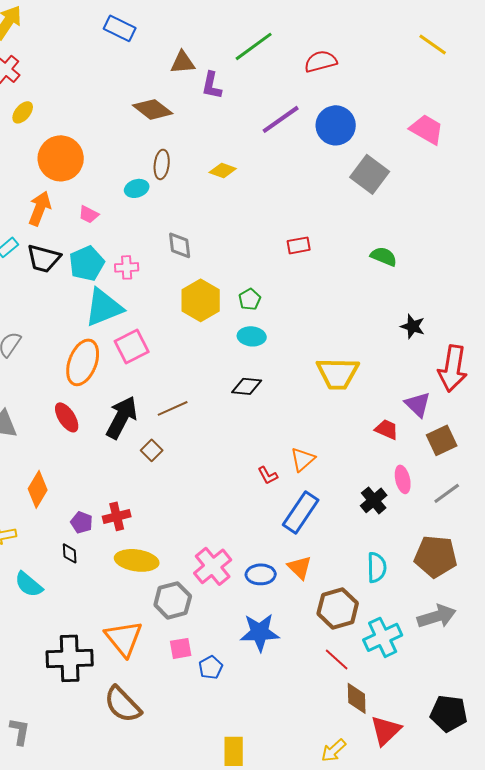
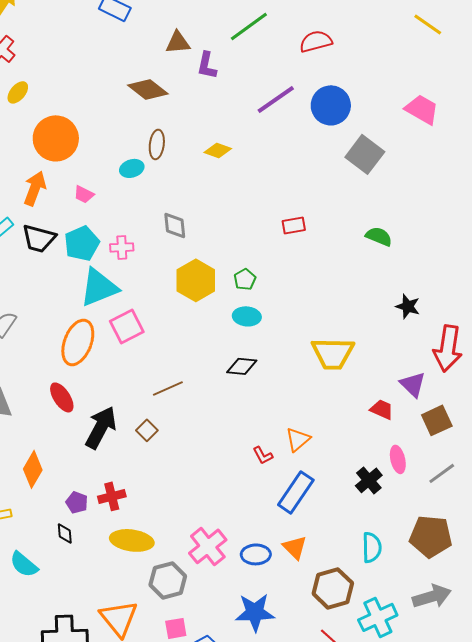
black arrow: (122, 417) -> (101, 427), moved

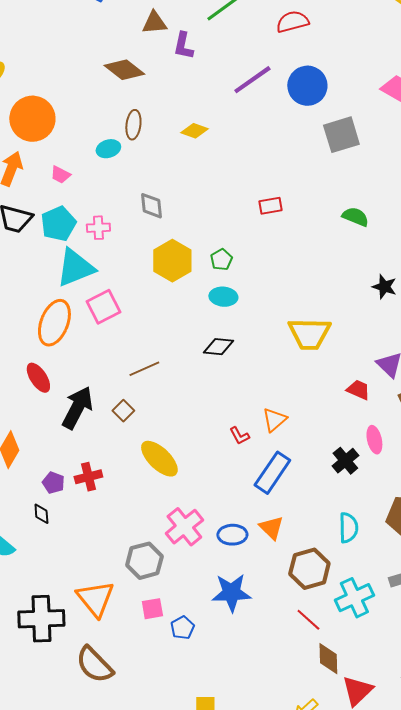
gray square: (365, 154) -> (341, 135), turned 36
yellow ellipse: (132, 540) -> (159, 459), moved, turned 36

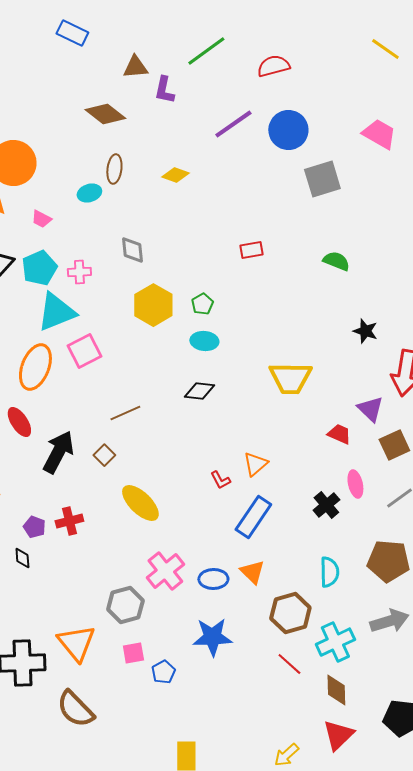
brown diamond: (328, 659) -> (336, 690), moved

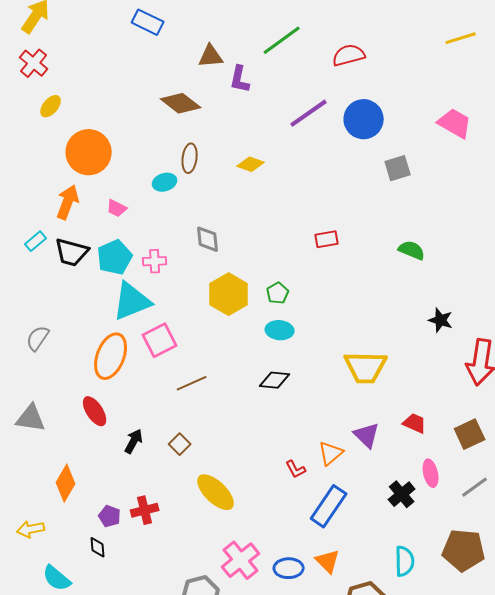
yellow line: (385, 49) -> (461, 38), turned -52
gray square: (322, 179) -> (398, 168), size x0.7
purple triangle: (370, 409) -> (367, 435), moved
brown line: (125, 413) -> (192, 383), moved
black arrow: (58, 452) -> (134, 441), size x0.6

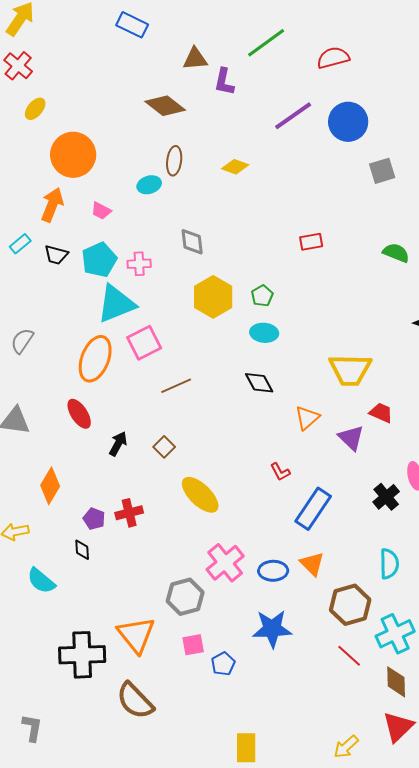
black trapezoid: (72, 252) -> (56, 255), size x0.7
black diamond: (275, 380) -> (259, 383), turned 56
red trapezoid: (415, 423) -> (381, 413), moved
orange triangle: (331, 453) -> (307, 418), moved

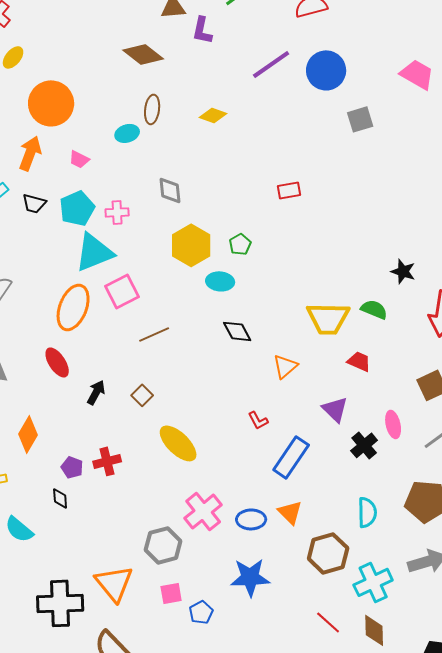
green semicircle: (396, 253) -> (374, 309), moved
cyan ellipse: (264, 333) -> (220, 281), moved
purple triangle: (351, 438) -> (335, 409), moved
red line: (349, 656) -> (328, 622), moved

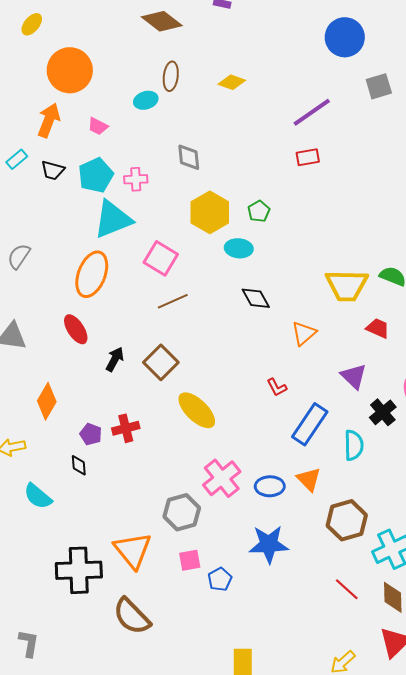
purple line: (271, 64) -> (312, 112), moved
pink square: (122, 291) -> (161, 258), moved, turned -32
brown square: (142, 395) -> (161, 362), size x1.6
cyan semicircle: (367, 512) -> (354, 445), moved

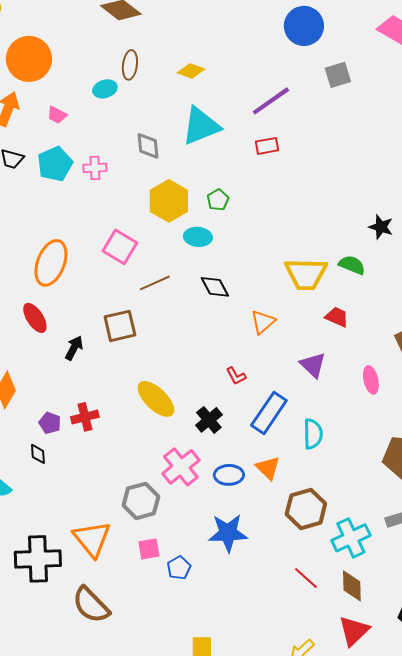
cyan triangle: (113, 219) -> (201, 126), moved
brown line: (173, 301) -> (155, 283), moved
brown square: (161, 362) -> (120, 326), moved, turned 32
black cross: (383, 412) -> (209, 420), moved

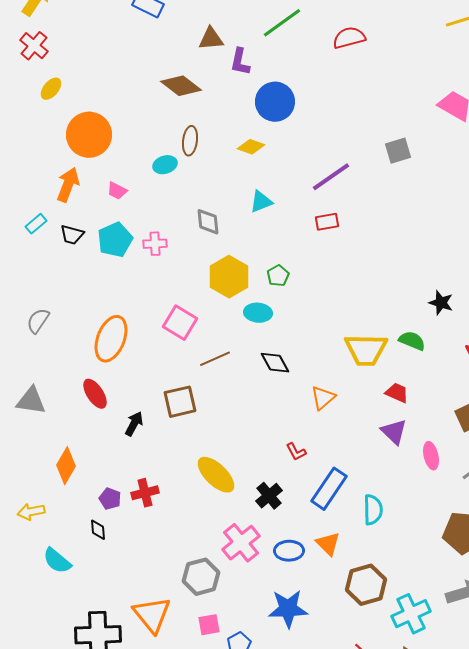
blue circle: (304, 26) -> (275, 102), moved
cyan triangle: (201, 126) -> (261, 202), size x0.6
purple triangle: (313, 365) -> (394, 432), moved

